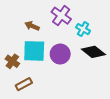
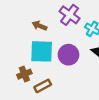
brown cross: (12, 61) -> (24, 74), moved, turned 32
brown rectangle: (24, 84) -> (43, 86), moved

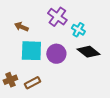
brown arrow: (39, 26) -> (21, 27), moved
brown cross: (24, 74) -> (10, 80), moved

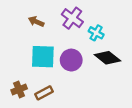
brown arrow: (21, 27) -> (36, 22), moved

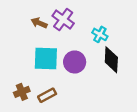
purple cross: (72, 18) -> (63, 20), moved
black diamond: (107, 58) -> (111, 60), turned 55

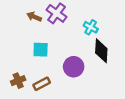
cyan square: (46, 59) -> (41, 50), size x0.7
purple circle: (75, 62) -> (74, 67), moved

